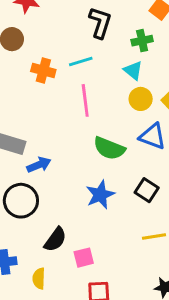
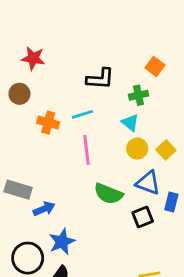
black L-shape: (100, 23) -> (100, 79), turned 76
black square: (147, 190) -> (143, 217), moved, turned 35
blue star: (100, 195) -> (62, 242), moved
black circle: (21, 201) -> (28, 258), moved

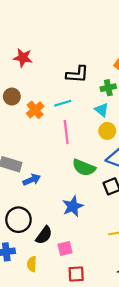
brown circle: (19, 94) -> (12, 97), moved
orange cross: (48, 123) -> (35, 110), turned 35
blue star: (62, 242) -> (73, 206), moved

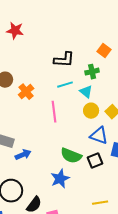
red star: (23, 58) -> (15, 31), moved
cyan line: (63, 103) -> (65, 85), moved
green semicircle: (84, 168) -> (71, 156), moved

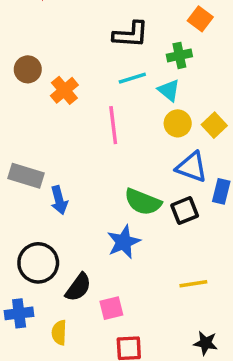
blue arrow: (23, 155) -> (59, 200), turned 98

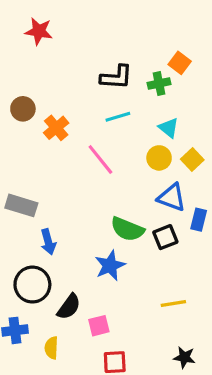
green cross: (179, 55) -> (159, 84), moved
cyan triangle: (169, 90) -> (169, 128), moved
pink line: (113, 125) -> (100, 159), turned -32
blue arrow: (59, 200) -> (48, 242), moved

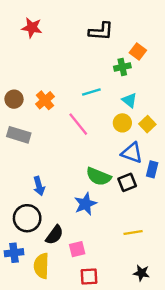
black L-shape: (116, 77) -> (101, 31), moved
brown circle: (23, 109) -> (14, 99), moved
gray rectangle: (21, 205) -> (19, 135), moved
yellow semicircle: (51, 348) -> (41, 266), size x1.5

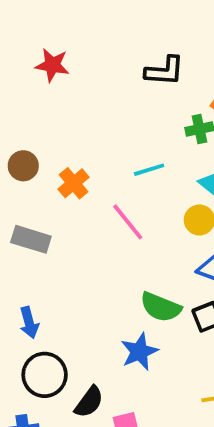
brown circle: (14, 99) -> (23, 166), moved
blue arrow: (39, 186) -> (29, 323), moved

